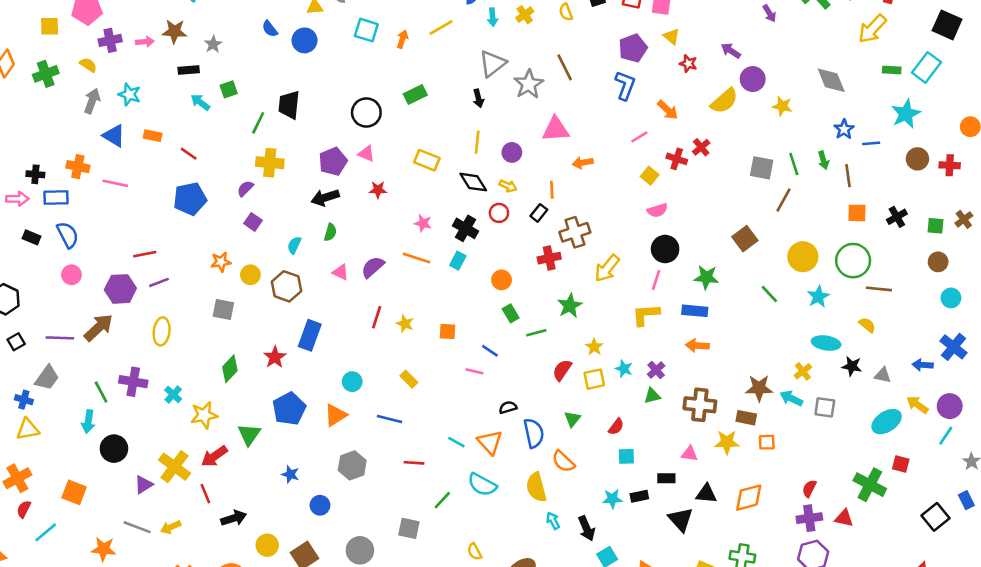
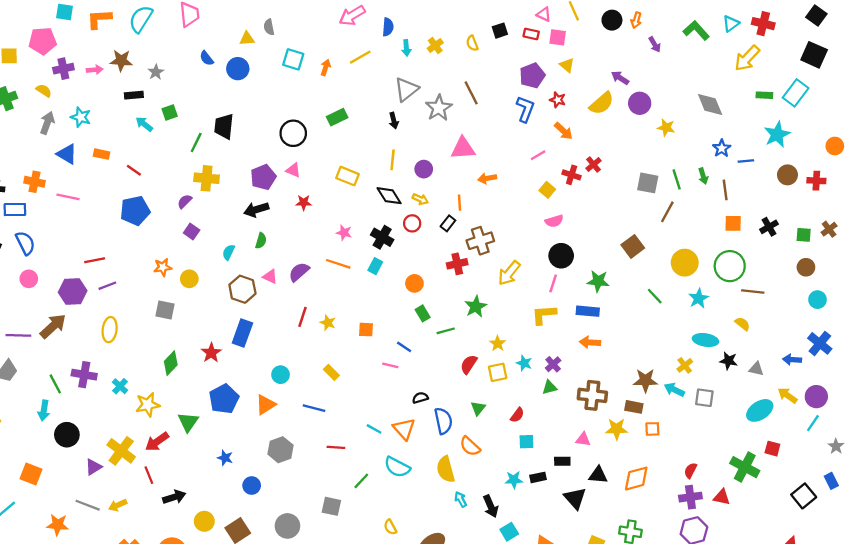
red star: (688, 64) -> (558, 100), moved
yellow semicircle: (724, 101) -> (602, 103), moved
brown hexagon: (287, 286) -> (242, 289), moved

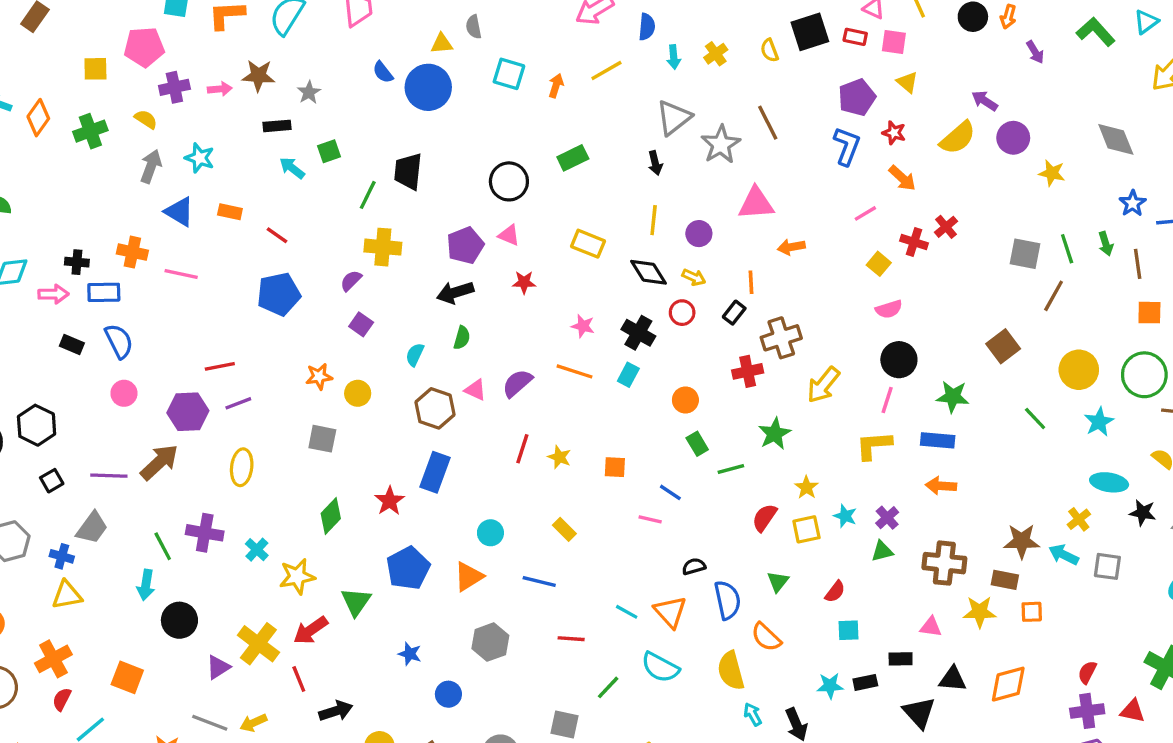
black square: (500, 31) -> (810, 32), size x1.6
blue circle: (238, 69) -> (428, 87), size x1.4

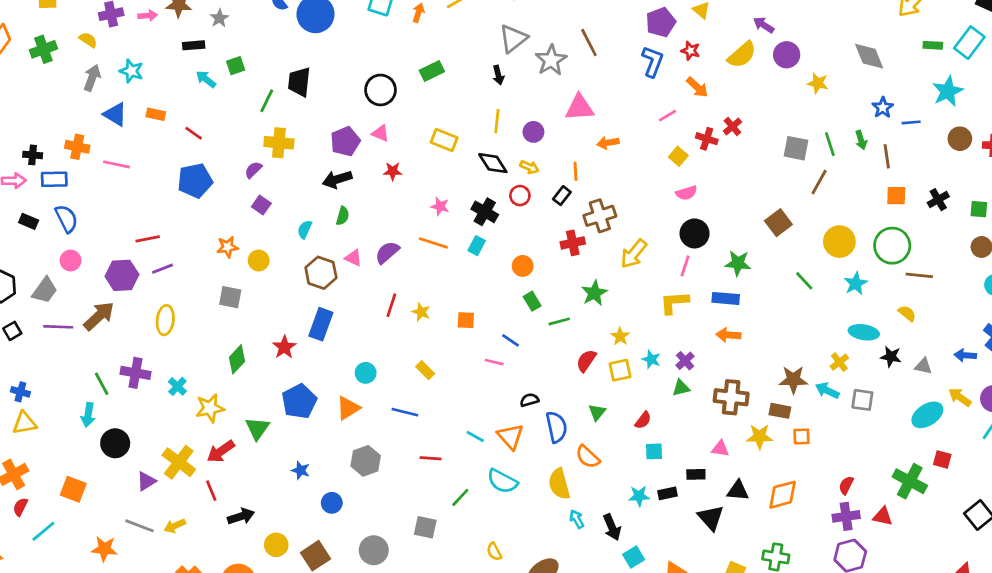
gray trapezoid: (92, 528) -> (45, 290), moved

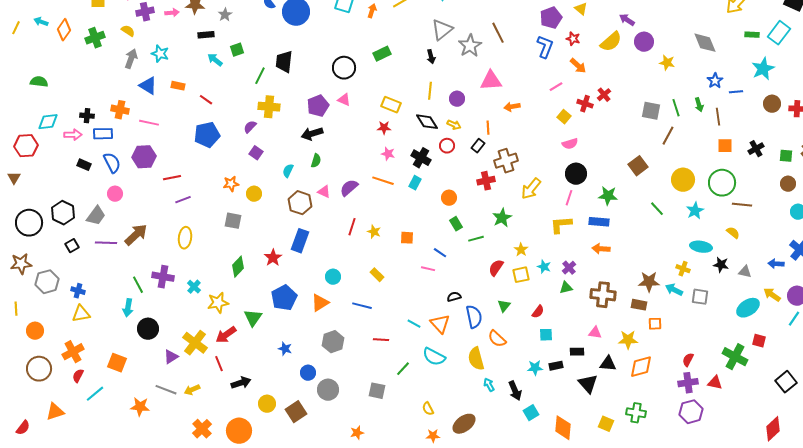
red star: (393, 171) -> (384, 128), moved
purple hexagon: (122, 275) -> (144, 157), moved
yellow cross: (839, 362) -> (683, 269), turned -32
yellow star: (760, 437) -> (628, 340), moved
gray circle: (374, 550) -> (328, 390), moved

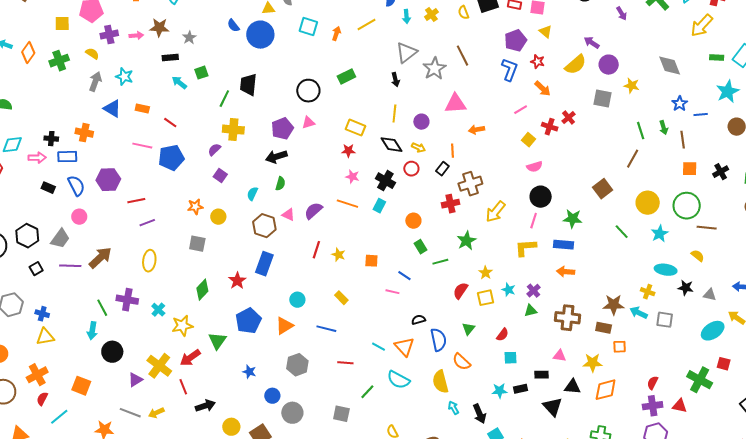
pink triangle: (344, 100) -> (308, 123), turned -40
gray square: (651, 111) -> (603, 99), moved
pink line: (149, 123) -> (142, 146), moved

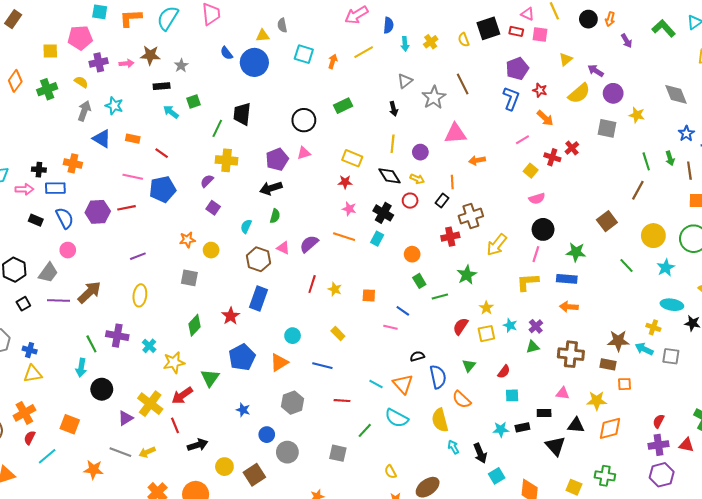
yellow triangle: (546, 32) -> (566, 59), moved, turned 40
gray triangle: (406, 53) -> (405, 81), size x0.7
red line: (136, 201) -> (127, 208), moved

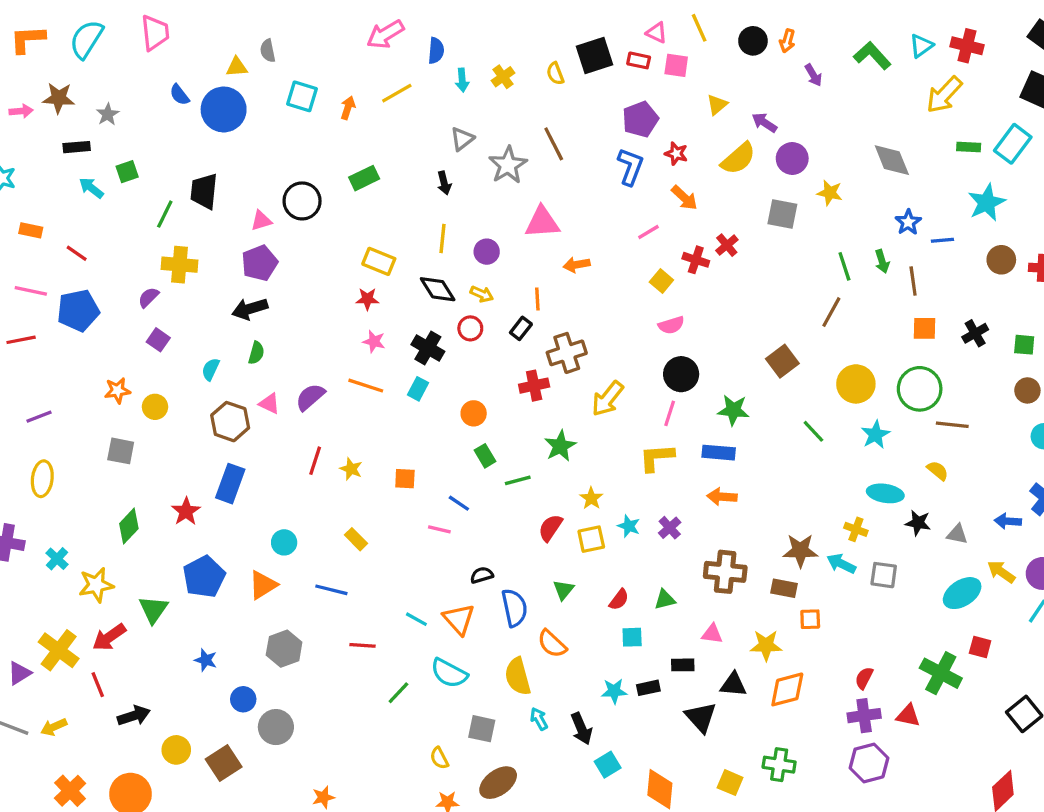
pink triangle: (304, 153) -> (261, 221), moved
green triangle: (533, 347) -> (665, 600), moved
gray square: (338, 453) -> (482, 729), moved

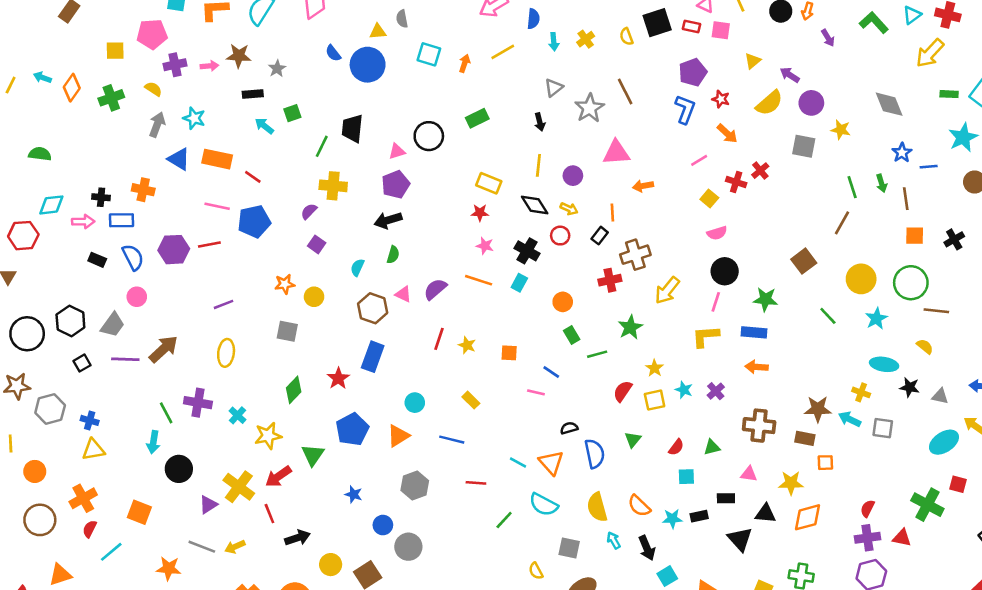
orange rectangle: (31, 230) -> (217, 159), size x1.6
orange semicircle: (552, 644) -> (639, 506), moved

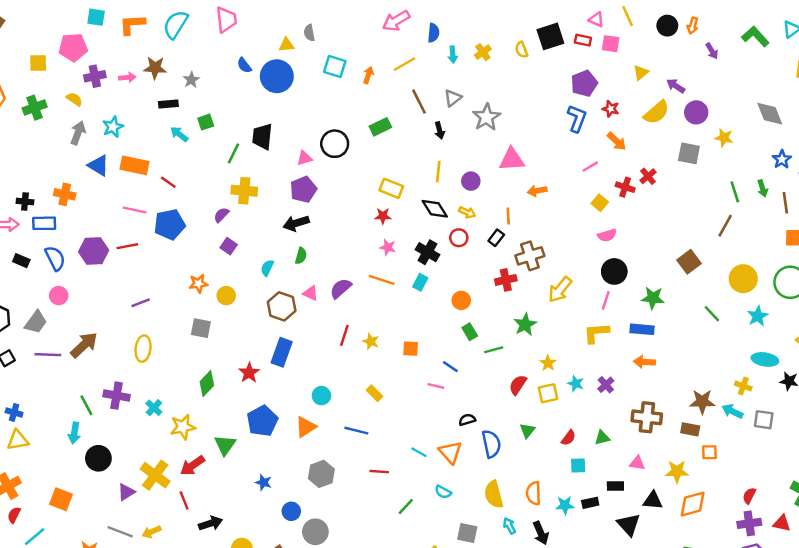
brown line: (625, 91) -> (419, 102), moved
cyan star: (194, 118) -> (113, 127), turned 30
cyan semicircle: (544, 505) -> (443, 492), size x0.6
orange semicircle: (639, 506) -> (534, 493), turned 45

